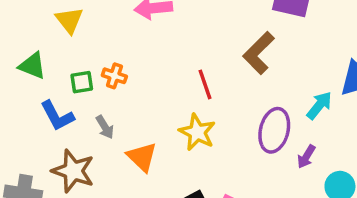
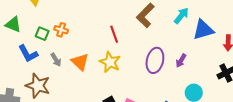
green square: (82, 82) -> (42, 34), turned 32
cyan arrow: (319, 105) -> (181, 16), moved
orange triangle: (142, 157) -> (80, 62), moved
purple arrow: (306, 157) -> (181, 61), moved

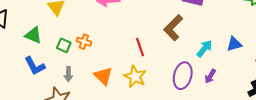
cyan arrow: (181, 16) -> (205, 49), moved
blue triangle: (203, 30) -> (234, 44), size x0.7
blue L-shape: (28, 54) -> (35, 66), moved
gray arrow: (56, 60) -> (68, 74), moved, turned 32

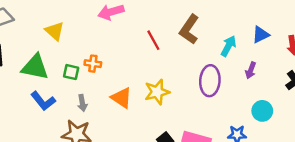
green triangle: (33, 35) -> (35, 67), size x1.4
red line: (140, 47) -> (153, 40), moved
purple arrow: (210, 76) -> (251, 70), moved
yellow star: (135, 77) -> (157, 92), turned -30

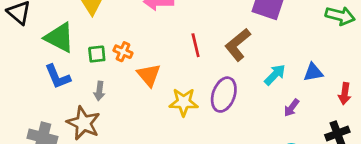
green square: (71, 72) -> (97, 54), turned -35
purple ellipse: (210, 81) -> (224, 95), moved
orange triangle: (122, 98) -> (149, 75), moved

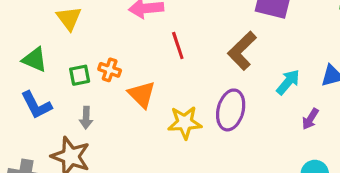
green triangle: (59, 38) -> (35, 60), size x0.7
red line: (196, 45) -> (178, 45), moved

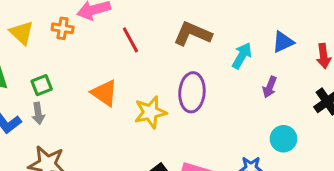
brown L-shape: (242, 51) -> (193, 34), turned 78
orange cross: (110, 70) -> (63, 28), moved
gray arrow: (86, 118) -> (38, 113), moved

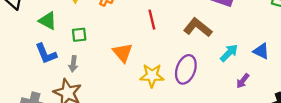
blue triangle: (283, 42) -> (261, 51), turned 36
gray arrow: (38, 113) -> (73, 64), moved

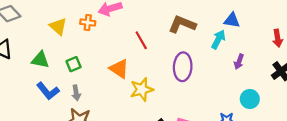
red line: (152, 20) -> (141, 40), moved
blue triangle: (261, 51) -> (232, 20), moved
yellow star: (152, 76) -> (142, 89), moved

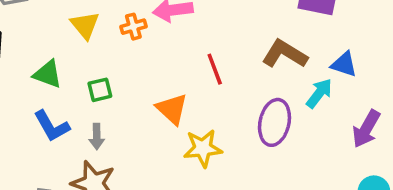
blue triangle: (232, 20) -> (344, 64), moved
orange cross: (88, 23) -> (133, 27), turned -32
cyan arrow: (218, 39) -> (319, 93), moved
purple arrow: (239, 62) -> (366, 129), size x1.5

